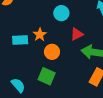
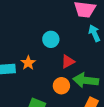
orange circle: (52, 52) -> (61, 86), moved

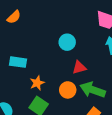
orange star: (28, 63) -> (37, 83), moved

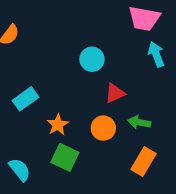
cyan rectangle: (18, 62) -> (26, 99), turned -35
green arrow: (93, 90) -> (139, 122), size x0.6

